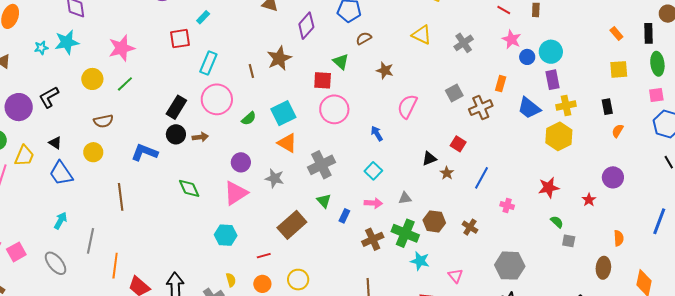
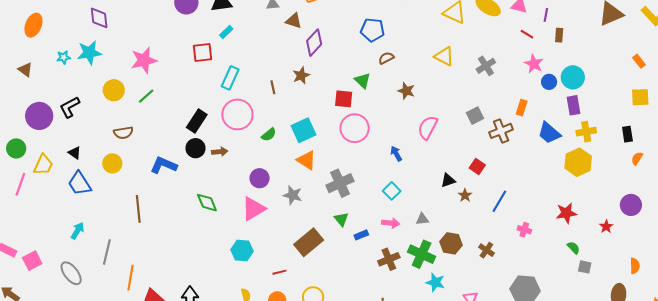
purple diamond: (306, 26) -> (314, 43), moved
brown star: (279, 58) -> (301, 75), size x0.7
blue rectangle: (344, 216) -> (361, 235), turned 40

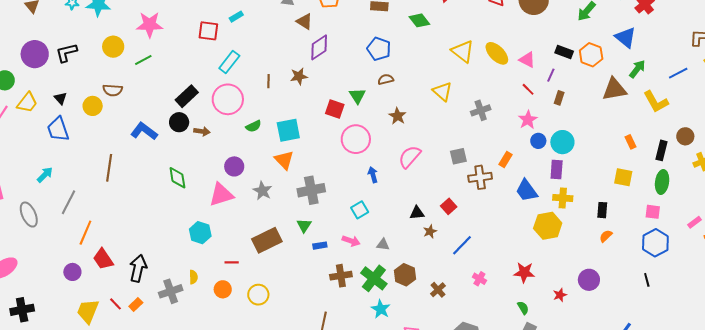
pink circle: (355, 128) -> (356, 139), moved
yellow circle: (112, 163) -> (93, 106), moved

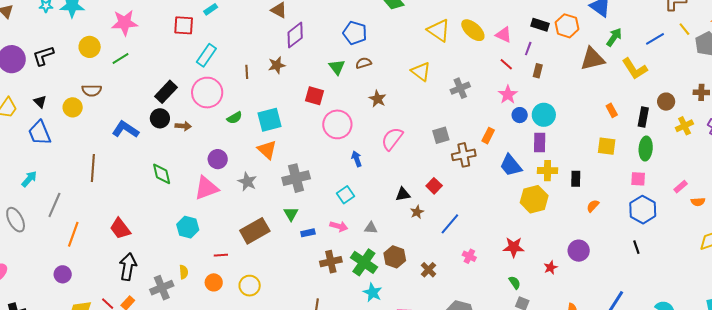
green triangle: (357, 96) -> (337, 67), moved
black rectangle: (602, 210) -> (576, 179), moved
red trapezoid: (103, 259) -> (120, 229), moved

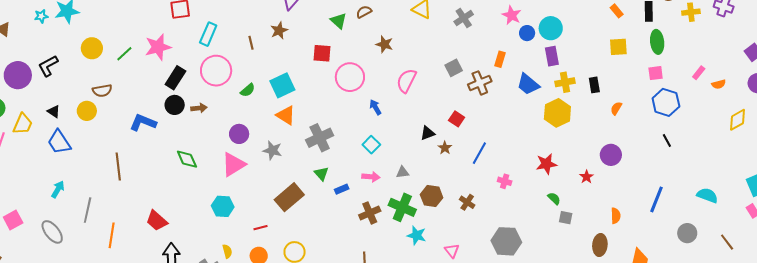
pink star: (125, 23) -> (158, 47), moved
yellow cross: (684, 126) -> (691, 12), turned 30

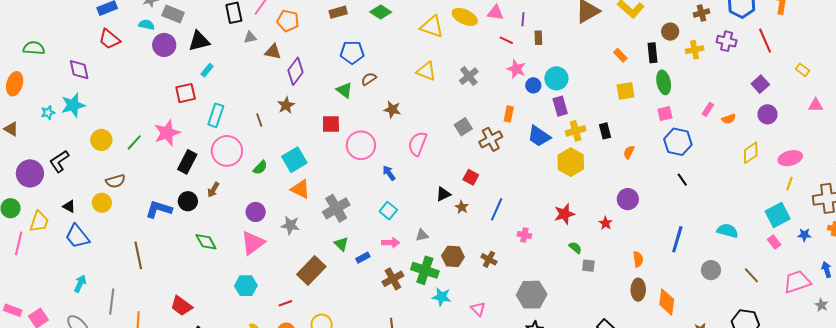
black circle: (175, 105) -> (188, 201), moved
brown arrow: (199, 108) -> (213, 190), turned 133
brown ellipse: (600, 245) -> (638, 290), moved

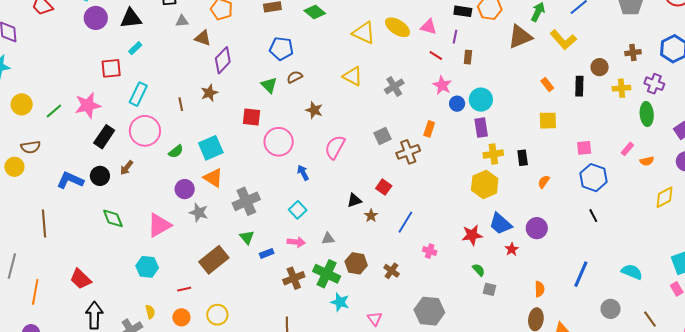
green ellipse: (664, 82) -> (647, 114), moved
blue trapezoid: (539, 136) -> (501, 224), moved
purple circle: (256, 212) -> (185, 189), moved

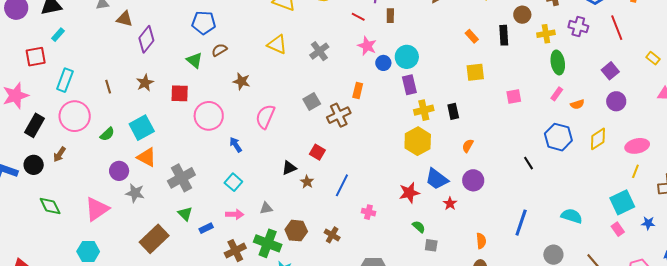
brown star: (209, 93) -> (145, 83), moved
green ellipse: (647, 114) -> (558, 62), moved
blue hexagon: (594, 178) -> (558, 137), moved
orange semicircle: (544, 182) -> (468, 146), moved

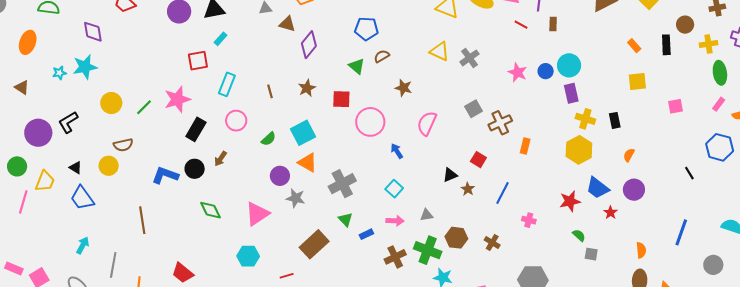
pink star: (367, 46) -> (517, 72), moved
gray cross: (319, 51) -> (469, 58), moved
orange rectangle: (358, 90) -> (525, 146), moved
yellow cross: (424, 110) -> (585, 119), turned 30
pink circle: (75, 116) -> (236, 121), size x0.7

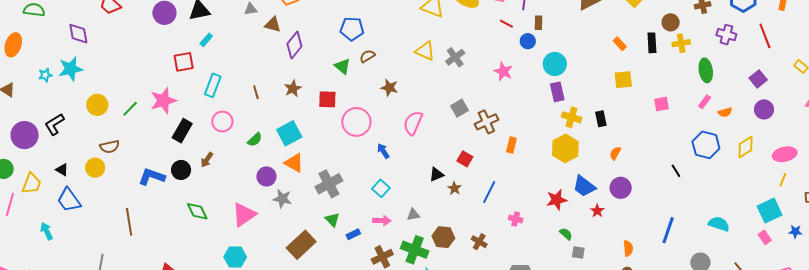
yellow cross: (708, 44) -> (681, 43), moved
blue circle: (546, 71) -> (528, 41), moved
cyan arrow: (83, 245) -> (47, 231), moved, turned -54

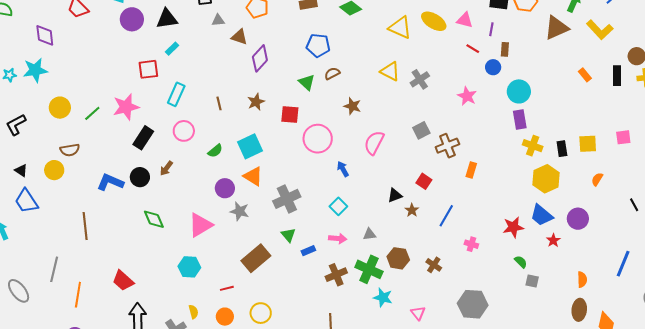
yellow square: (623, 80) -> (588, 144), moved
yellow hexagon: (565, 148) -> (546, 179), moved
orange semicircle: (615, 153) -> (597, 179), moved

